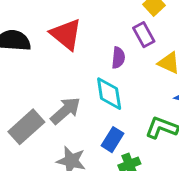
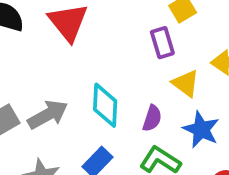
purple semicircle: (118, 58) -> (152, 118), moved

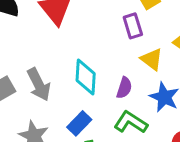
gray arrow: (48, 115) -> (39, 85), turned 92

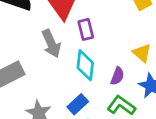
purple rectangle: (133, 26) -> (86, 29), moved
gray arrow: (39, 85) -> (51, 44), moved

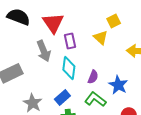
yellow triangle: (142, 53) -> (101, 38), moved

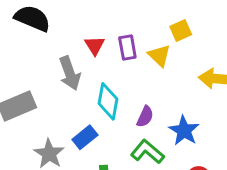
red triangle: (53, 23) -> (95, 45), moved, size x0.6
purple rectangle: (70, 41) -> (127, 47), moved
blue rectangle: (62, 97) -> (85, 137), moved

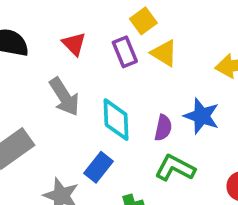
yellow square: (181, 30) -> (143, 21), moved
red triangle: (95, 45) -> (74, 44), moved
blue star: (184, 131) -> (202, 116), moved

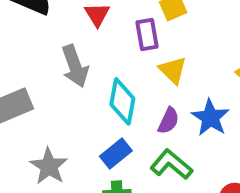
yellow triangle: (164, 53) -> (173, 70), moved
blue rectangle: (99, 167) -> (116, 154), moved

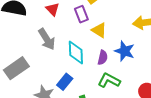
blue rectangle: (116, 154) -> (65, 82), moved

